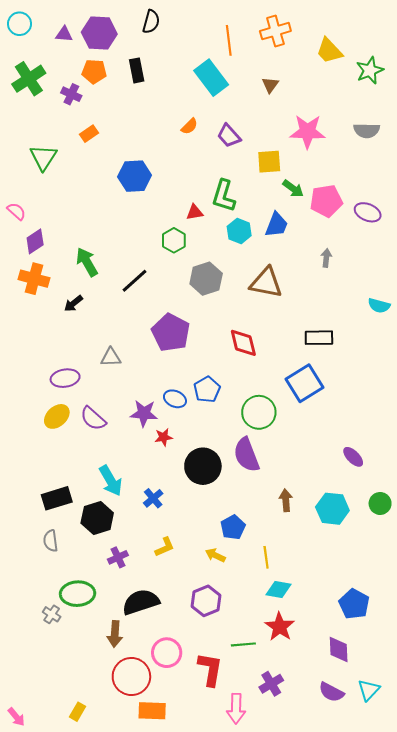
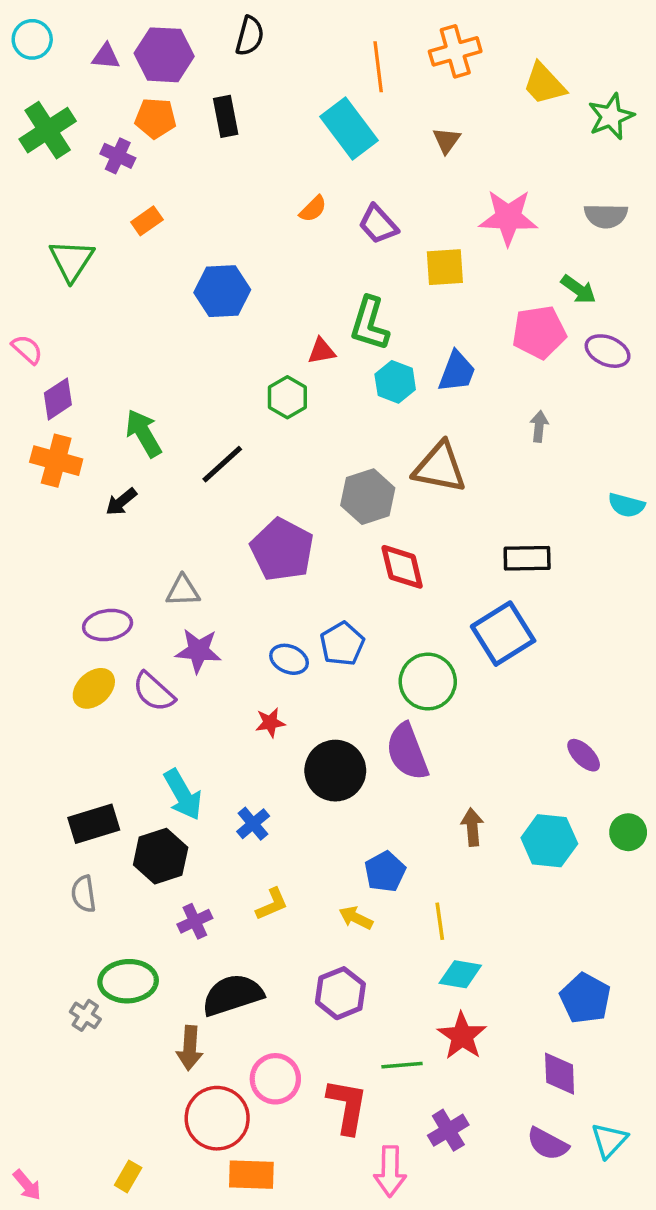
green arrow: (293, 189) -> (578, 289), moved
gray hexagon: (206, 279) -> (368, 497), moved
purple star: (144, 413) -> (198, 651), moved

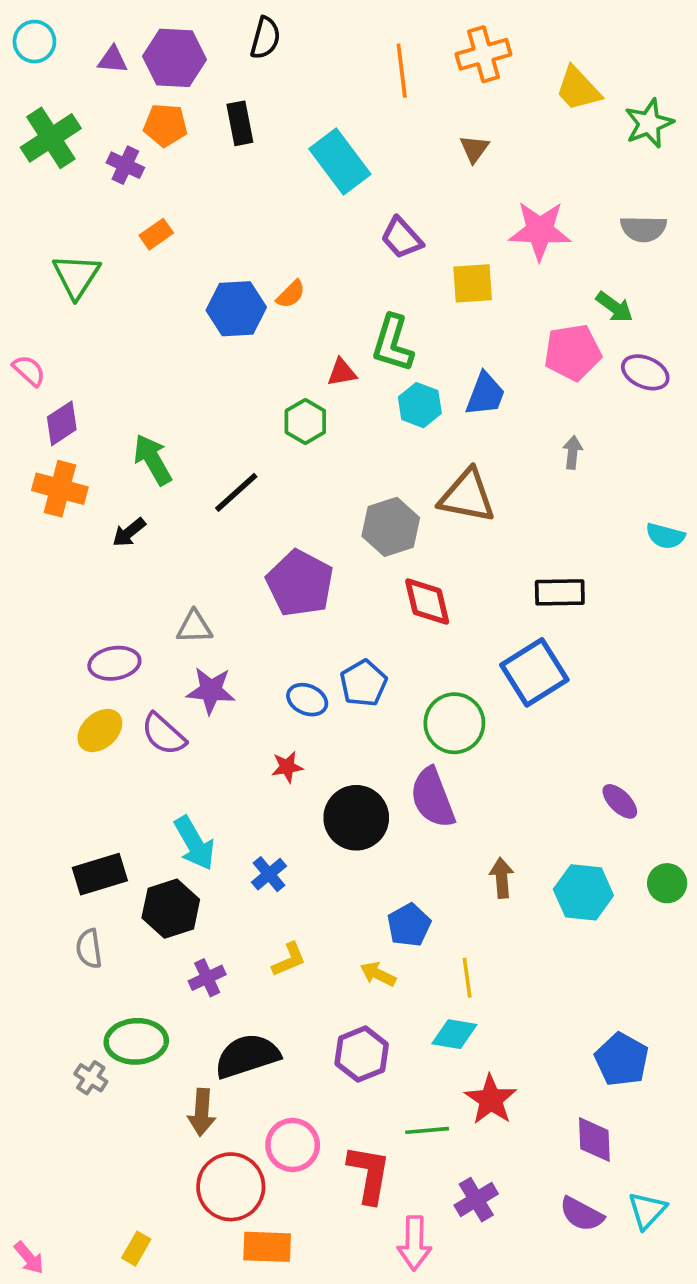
cyan rectangle: (349, 128) -> (340, 162), moved
orange semicircle: (313, 209) -> (291, 294), moved
cyan diamond: (460, 974) -> (454, 1034), moved

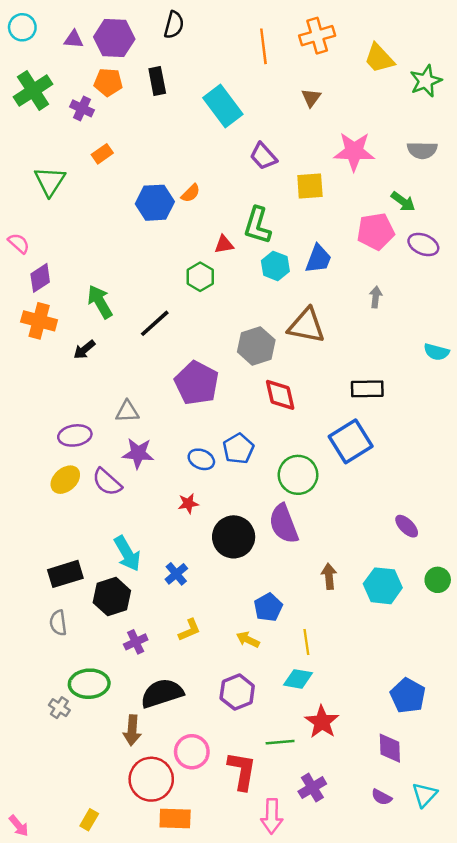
purple semicircle: (582, 1214) -> (382, 797), size x0.7

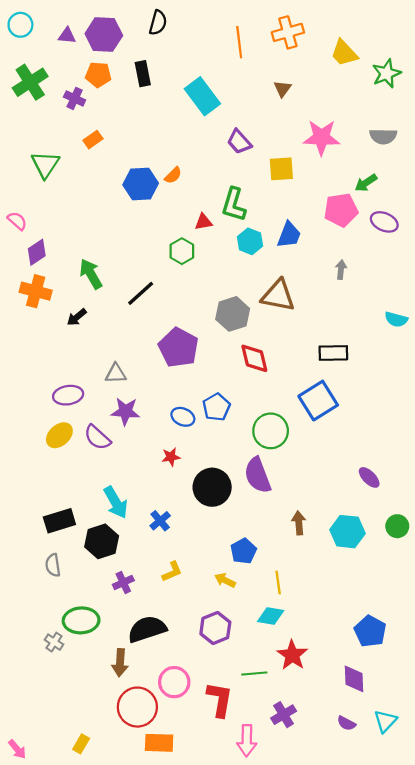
green arrow: (403, 202) -> (366, 183), turned 110

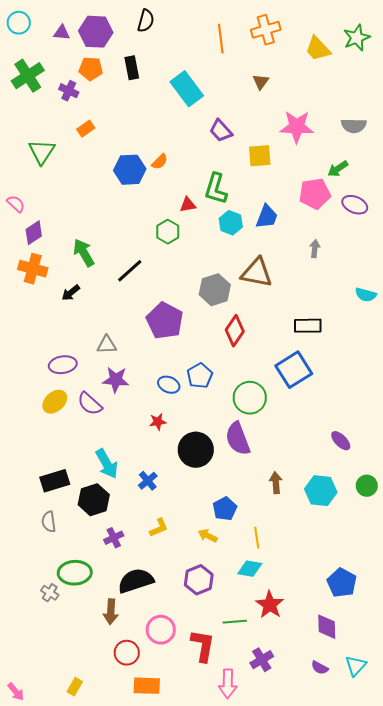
green star: (386, 74) -> (357, 38), moved
red diamond: (254, 358) -> (235, 331), turned 48
red circle: (137, 707) -> (127, 653), size x0.7

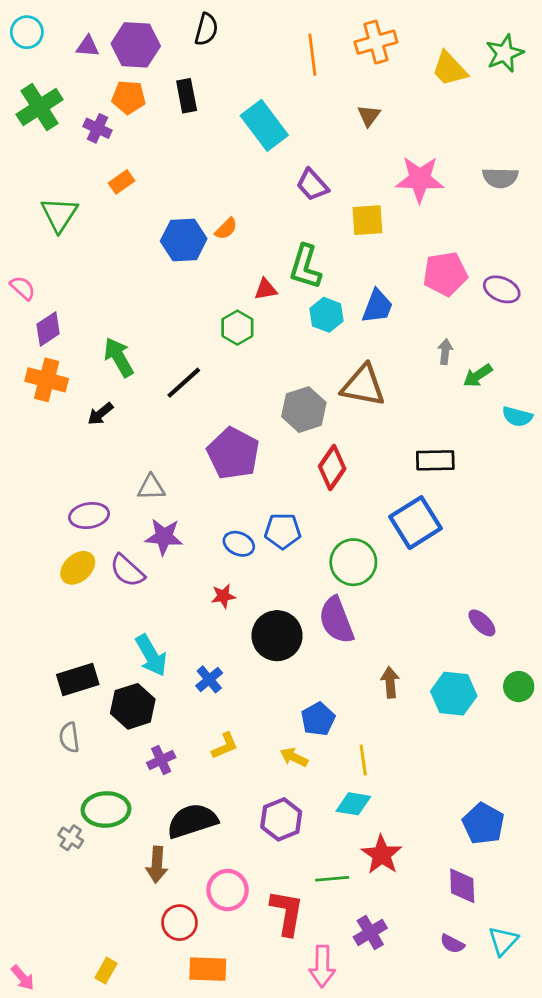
green arrow: (338, 169) -> (478, 376), moved
blue pentagon: (200, 376) -> (283, 531), turned 30

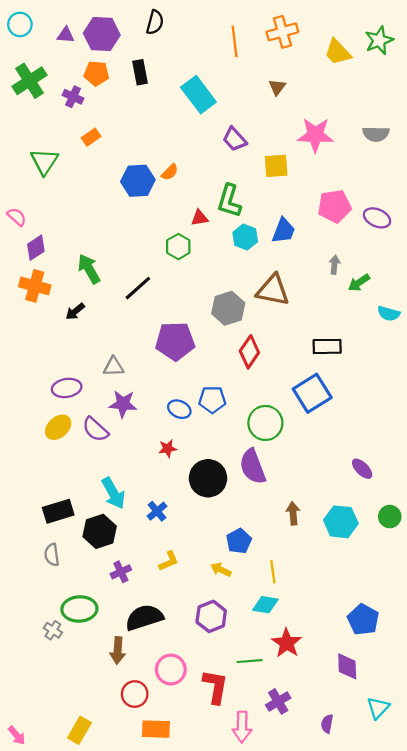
purple pentagon: (233, 453) -> (175, 341), turned -30
purple semicircle: (452, 944) -> (327, 724), moved, turned 72
yellow rectangle: (106, 971) -> (79, 730), size x1.4

